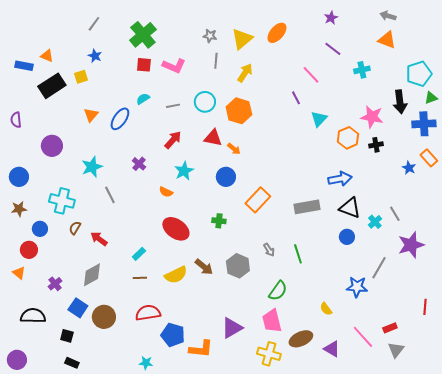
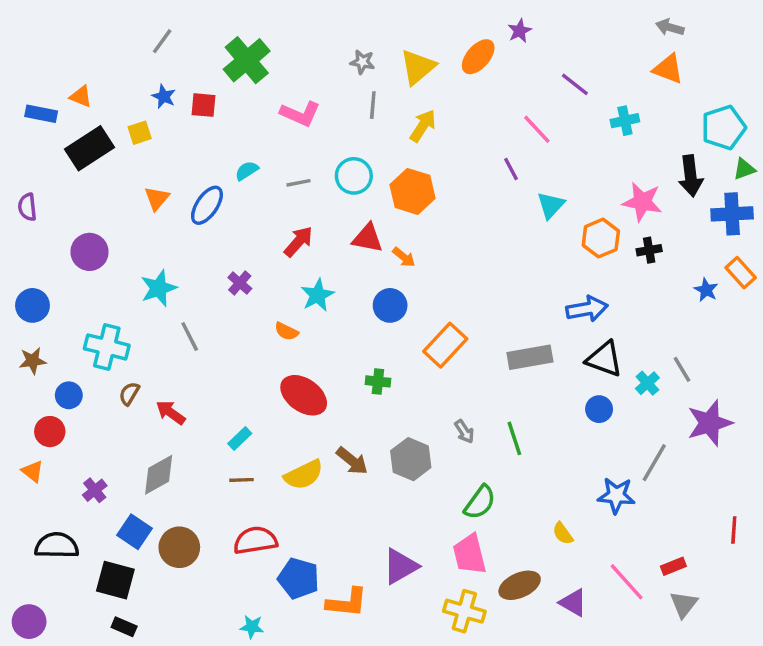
purple star: (331, 18) -> (520, 31), moved
red square: (144, 65) -> (204, 105), moved
black square: (67, 336) -> (115, 580), size x1.6

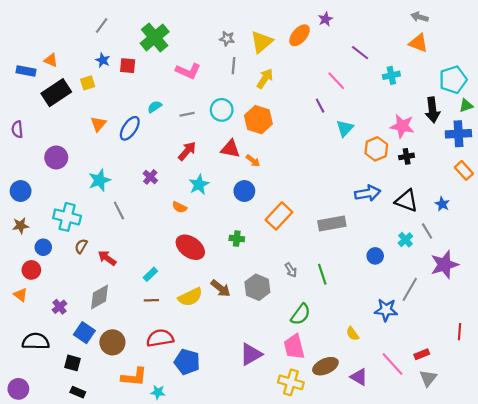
blue star: (706, 290) -> (442, 204), moved
black triangle: (604, 359) -> (407, 201), moved
black square: (115, 580) -> (72, 363), size x0.7
orange L-shape: (347, 603) -> (134, 377), moved

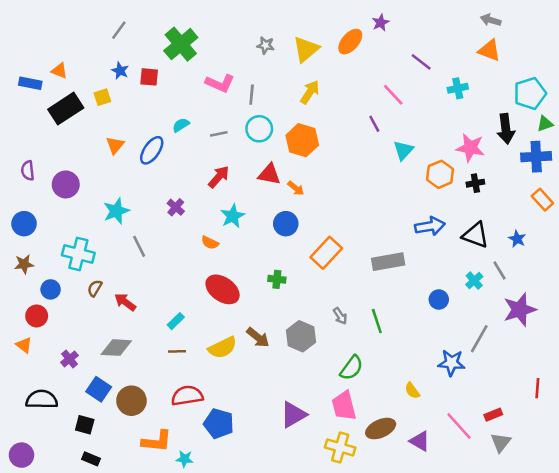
gray line: (234, 66) -> (252, 95), moved
purple semicircle: (17, 129) -> (28, 171), moved
gray diamond: (99, 297) -> (116, 348), turned 32

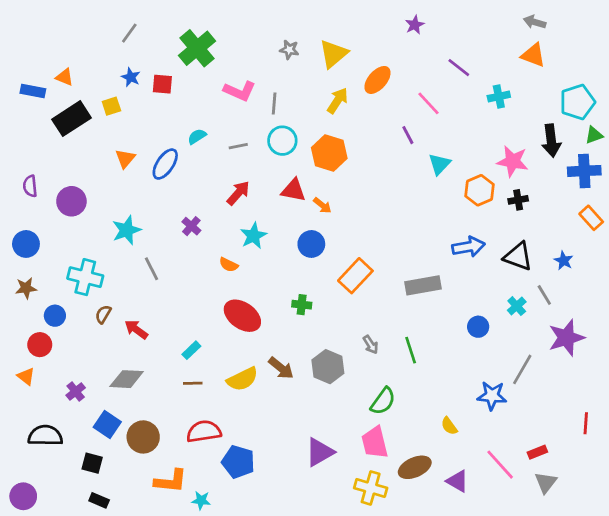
orange ellipse: (350, 42) -> (377, 80), moved

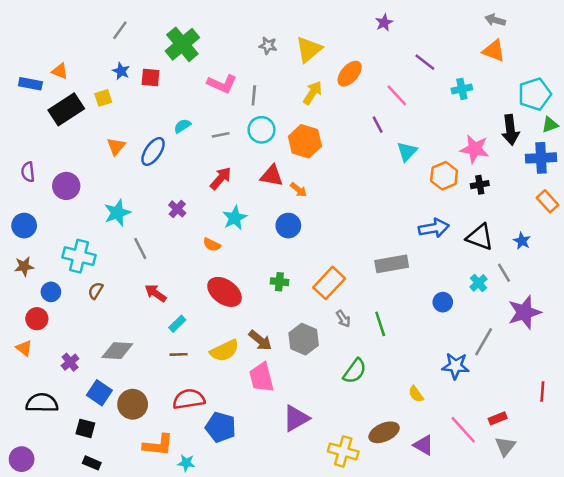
orange rectangle: (355, 276) -> (329, 283), moved
red arrow: (136, 329) -> (156, 293), moved
pink trapezoid: (375, 442) -> (262, 377), moved

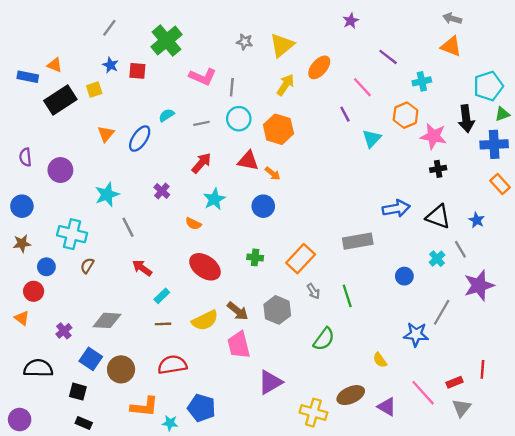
orange hexagon: (444, 176) -> (406, 115), moved
red line: (542, 391) -> (482, 369), moved
blue pentagon: (221, 427) -> (201, 408), moved

